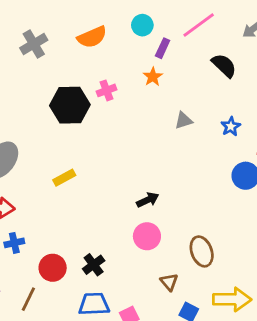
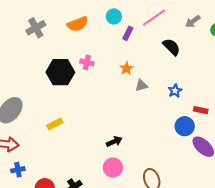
orange star: (153, 77) -> (126, 68), moved
pink cross: (106, 90) -> (87, 62), turned 32

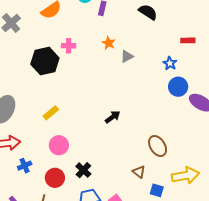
blue star: (175, 91) -> (170, 63), moved
red rectangle: (201, 110) -> (188, 40), moved
pink circle: (113, 168) -> (59, 145), moved

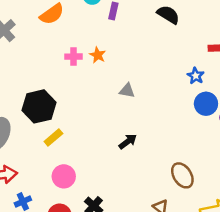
orange star: (109, 43) -> (98, 55), moved
gray triangle: (127, 56) -> (127, 91), moved, turned 40
black hexagon: (45, 61) -> (39, 106), moved

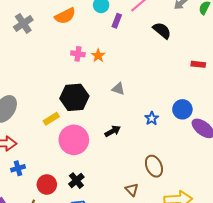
blue star: (196, 76) -> (152, 118), moved
black hexagon: (39, 106) -> (74, 97), moved
pink circle: (64, 176) -> (74, 140), moved, size x1.5

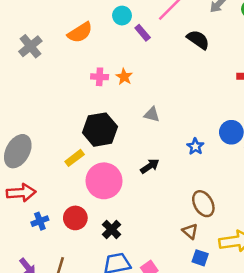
purple rectangle: (117, 21) -> (143, 33), turned -56
red circle: (47, 184) -> (75, 218), moved
brown triangle: (132, 190) -> (190, 231), moved

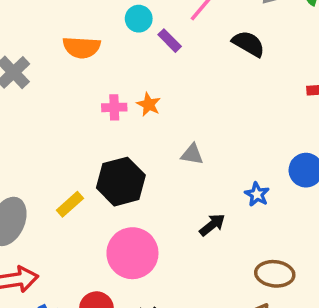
orange semicircle: (80, 33) -> (82, 47), turned 40
yellow rectangle: (75, 158) -> (70, 204), moved
black arrow: (150, 166) -> (212, 225), moved
brown ellipse: (203, 204) -> (275, 274), turned -50

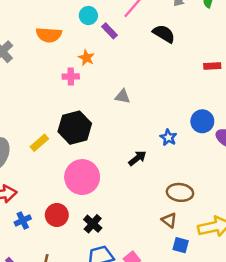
orange star: (149, 104) -> (86, 58), moved
gray triangle: (192, 154) -> (122, 96), moved

